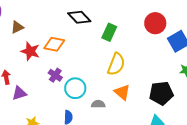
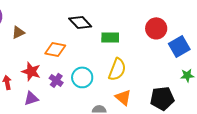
green rectangle: (109, 32) -> (110, 37), turned 66
red star: (30, 51) -> (31, 71), moved
cyan circle: (75, 88) -> (82, 77), moved
purple triangle: (19, 93) -> (31, 98), moved

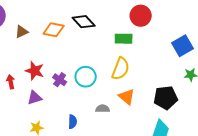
red circle: (156, 28) -> (141, 16), moved
green rectangle: (110, 37) -> (124, 39), moved
orange diamond: (55, 49) -> (54, 30), moved

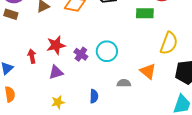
yellow semicircle: (121, 69) -> (169, 43), moved
red star: (35, 71) -> (56, 45), turned -30

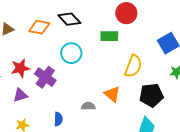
cyan circle: (107, 51) -> (71, 53), moved
purple cross: (81, 54) -> (45, 77), size x1.5

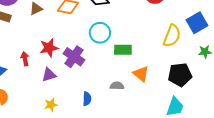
green rectangle: (109, 36) -> (123, 50), moved
yellow semicircle: (133, 66) -> (172, 36), moved

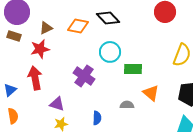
red star: (49, 48) -> (40, 49), moved
red arrow: (25, 59) -> (35, 78), size x1.6
purple triangle: (49, 75) -> (57, 104), moved, turned 35

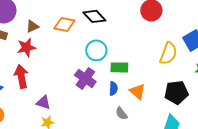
purple cross: (84, 76) -> (85, 78), moved
gray semicircle: (127, 105) -> (121, 113), moved, turned -128
blue semicircle: (97, 118) -> (113, 88), moved

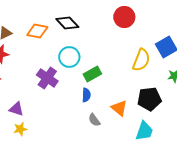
green rectangle: (119, 67) -> (92, 74), turned -30
purple cross: (85, 78) -> (47, 78), moved
orange triangle: (137, 91) -> (119, 108), moved

